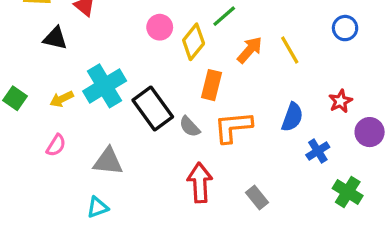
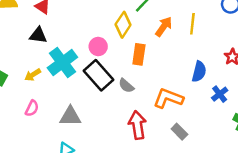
pink circle: (160, 27) -> (98, 46), moved
black triangle: (55, 38) -> (38, 35), moved
yellow line: (290, 50) -> (192, 24), turned 42
orange L-shape: (233, 127) -> (168, 98), moved, turned 32

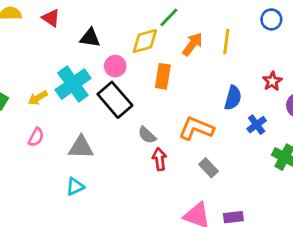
yellow diamond: (123, 25) -> (145, 41), turned 40
black triangle: (38, 35) -> (90, 38), moved
gray semicircle: (126, 86) -> (147, 135), moved
red arrow: (137, 125) -> (159, 159), size x0.7

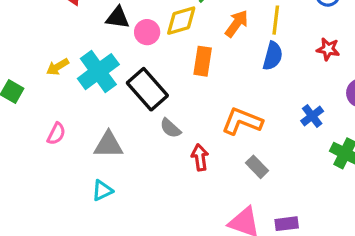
pink circle: (115, 66) -> (147, 32), moved
red star: (272, 81) -> (328, 49), moved, turned -30
yellow arrow: (38, 98) -> (58, 67), moved
blue semicircle: (233, 98) -> (273, 56), moved
gray semicircle: (147, 135) -> (170, 128), moved

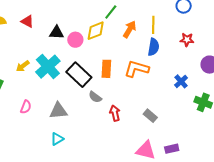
orange rectangle: (203, 61) -> (106, 69), moved
orange L-shape: (242, 121) -> (137, 69), moved

